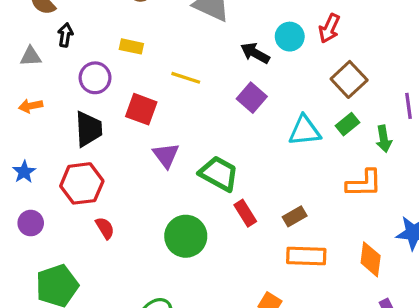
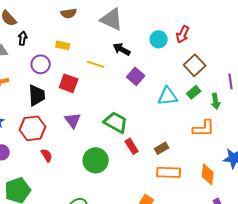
black arrow: (255, 53) -> (122, 49), moved
purple triangle: (166, 155) -> (73, 120), moved

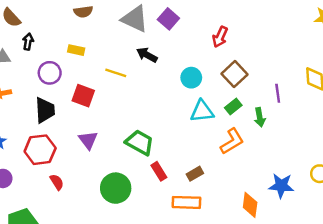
cyan circle: (159, 39) -> (191, 78), moved
purple square: (136, 76) -> (168, 19), moved
orange L-shape: (204, 128) -> (232, 141), moved, turned -30
orange rectangle: (169, 172) -> (186, 202), moved

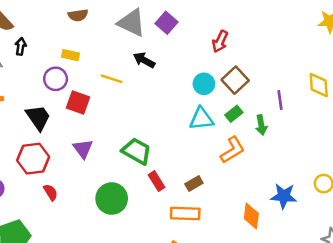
purple circle: (50, 73) -> (56, 79), moved
cyan circle: (191, 78) -> (204, 84), moved
black trapezoid: (45, 110) -> (38, 117), turned -32

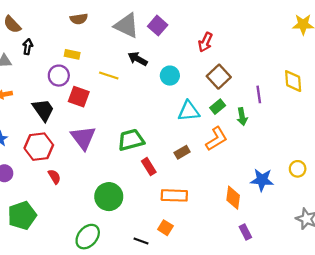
cyan circle: (204, 84) -> (170, 76), moved
purple triangle: (83, 149) -> (83, 138), size x1.4
green trapezoid: (137, 151) -> (131, 140), turned -44
brown rectangle: (194, 184) -> (182, 152), moved
green circle: (112, 199) -> (109, 197), moved

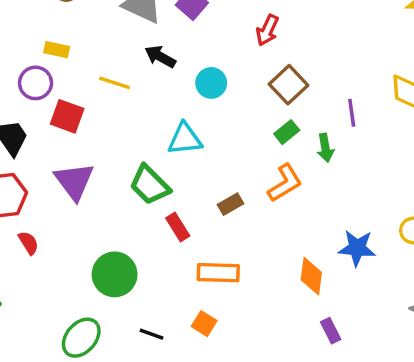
cyan triangle: (189, 111) -> (185, 139), moved
green trapezoid: (131, 140) -> (150, 185), turned -120
black line: (141, 241) -> (151, 334), moved

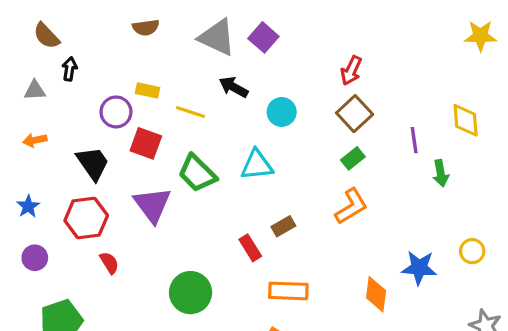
red arrow: (267, 30) -> (351, 71), moved
yellow rectangle: (57, 50) -> (147, 90), moved
green arrow: (325, 148) -> (441, 173), moved
green trapezoid: (150, 185) -> (197, 173), moved
brown rectangle: (231, 204) -> (283, 226), moved

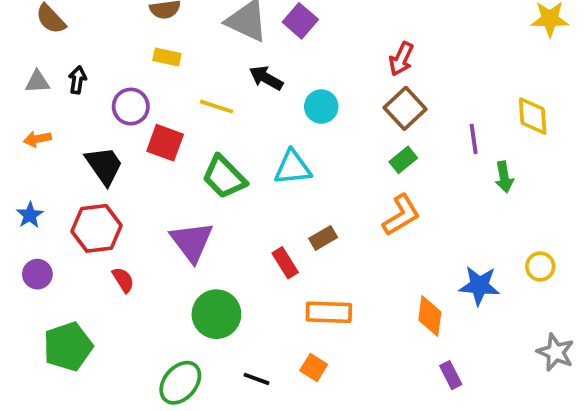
black arrow: (70, 69) -> (77, 80), moved
yellow rectangle: (147, 90) -> (167, 57), moved
purple triangle: (152, 205) -> (192, 242), moved

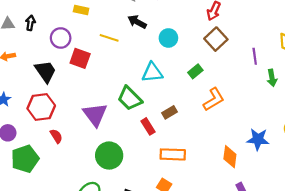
green rectangle: (403, 160) -> (195, 71), moved
green trapezoid: (224, 177) -> (130, 98), moved
green pentagon: (68, 347) -> (25, 159), moved

